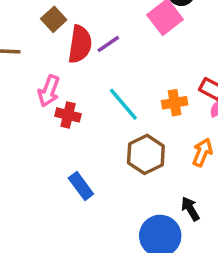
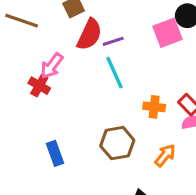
cyan line: (123, 104) -> (114, 73), moved
red cross: (68, 115) -> (39, 86), moved

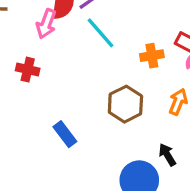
pink arrow: (52, 66) -> (46, 24), moved

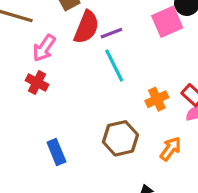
pink arrow: (46, 24) -> (44, 48), moved
orange cross: (152, 56) -> (157, 99), turned -30

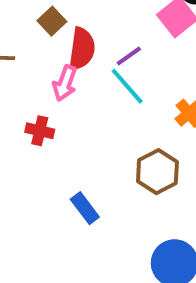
purple line: (111, 33) -> (129, 56), moved
pink arrow: (44, 48) -> (65, 83), moved

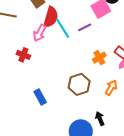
purple line: (129, 56) -> (85, 27), moved
cyan line: (127, 86) -> (63, 28), moved

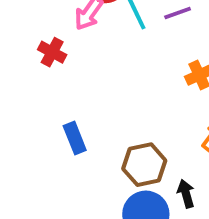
brown hexagon: (79, 84) -> (144, 165), moved

